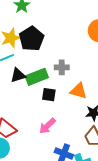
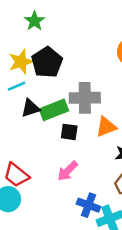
gray cross: (62, 67) -> (85, 98), size x1.6
orange triangle: (79, 91) -> (106, 127), turned -36

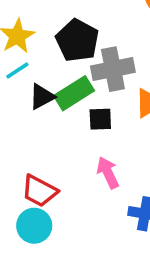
black pentagon: (47, 62) -> (77, 40), moved
pink arrow: (68, 171) -> (108, 173), turned 120

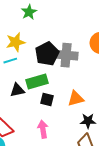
gray cross: (113, 69) -> (66, 55), moved
black triangle: (42, 97) -> (17, 90), moved

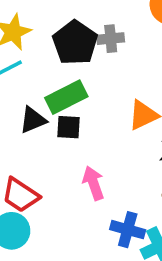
gray cross: (66, 55) -> (111, 39), size x0.6
black square: (47, 99) -> (68, 127), moved

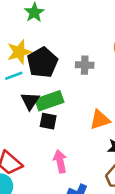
black pentagon: (75, 43) -> (42, 62), moved
black triangle: (33, 120) -> (30, 101), moved, turned -42

